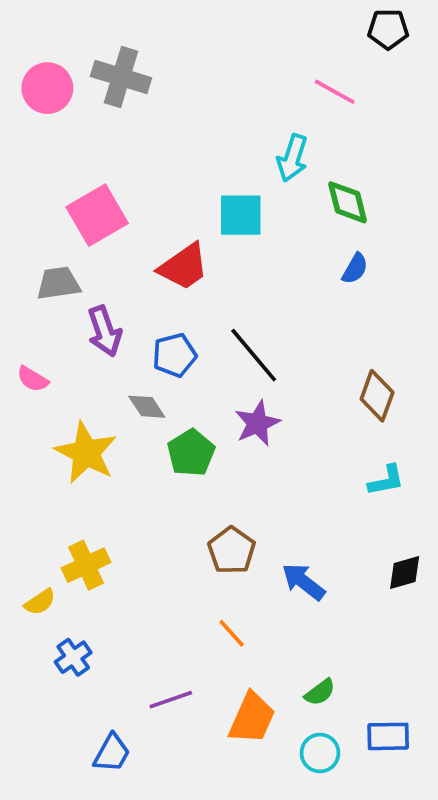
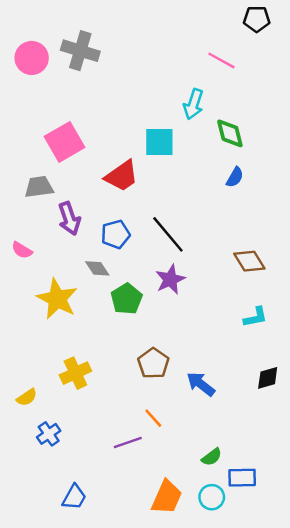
brown diamond: (377, 396) -> (249, 261), turned -52
yellow cross: (86, 565) -> (75, 373), moved
purple line: (171, 700) -> (128, 442), moved
orange trapezoid: (252, 718) -> (167, 497), moved
blue rectangle: (388, 736) -> (242, 478), moved

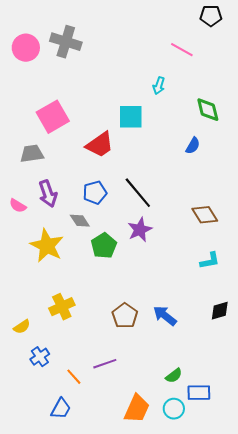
cyan arrow: (193, 104) -> (159, 86), size x0.7
green diamond: (230, 133) -> (208, 110), moved
purple arrow: (69, 219) -> (48, 194), moved
brown pentagon: (153, 363) -> (125, 316), moved
orange line: (153, 418) -> (74, 377), moved

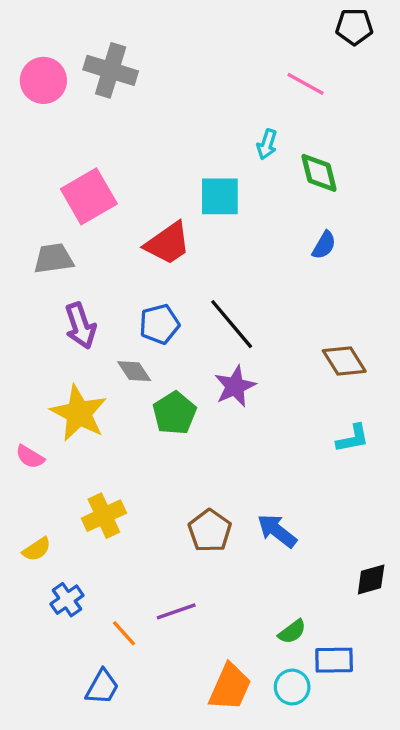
green diamond: (208, 110) -> (319, 173), moved
pink semicircle: (18, 206) -> (30, 457), moved
black diamond: (220, 311) -> (371, 579), moved

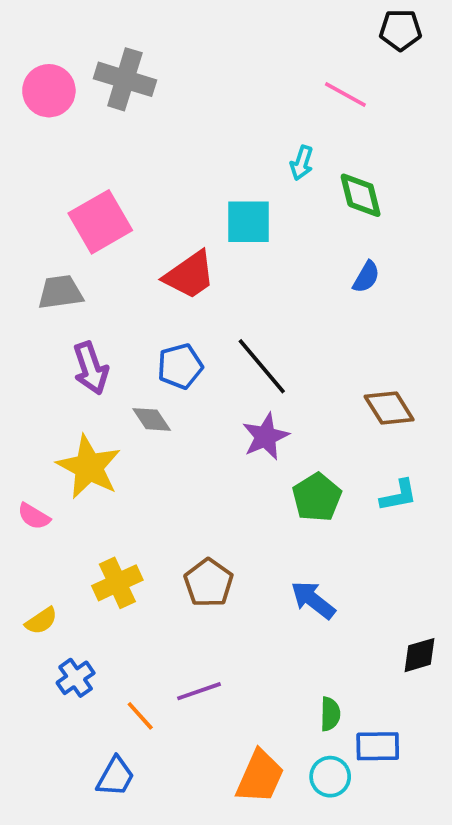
green pentagon: (174, 413) -> (317, 497), moved
brown pentagon: (210, 531) -> (209, 583), moved
green semicircle: (292, 632) -> (330, 714), turned -52

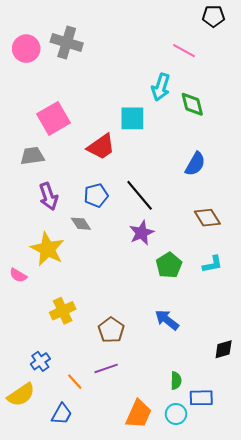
cyan arrow: (302, 163) -> (161, 87), size x1.5
blue semicircle: (366, 277) -> (195, 164), moved, size x1.4
brown pentagon: (209, 583) -> (111, 330), moved
yellow semicircle: (41, 621) -> (21, 395), moved, size x1.6

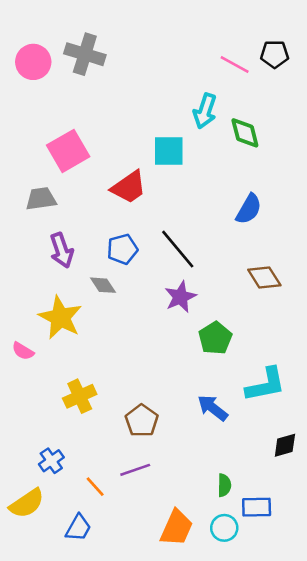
black pentagon: (213, 16) -> (275, 54), moved
cyan L-shape: (212, 264) -> (266, 385), moved, size x1.6

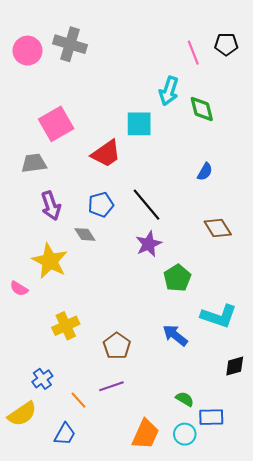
pink line: (235, 65) -> (193, 53), turned 40
blue semicircle: (249, 209) -> (205, 172), size x0.7
cyan L-shape: (266, 385) -> (219, 316), turned 30
green semicircle: (224, 485) -> (185, 399), turned -60

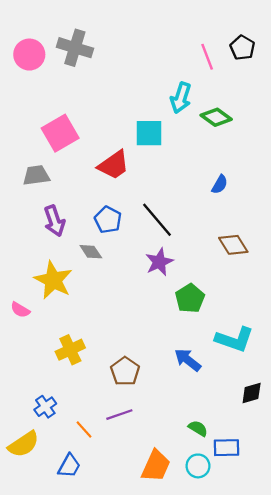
black pentagon: (226, 44) -> (242, 48), turned 30
green diamond: (202, 109) -> (216, 117), turned -40
blue pentagon: (101, 205) -> (108, 220), turned -30

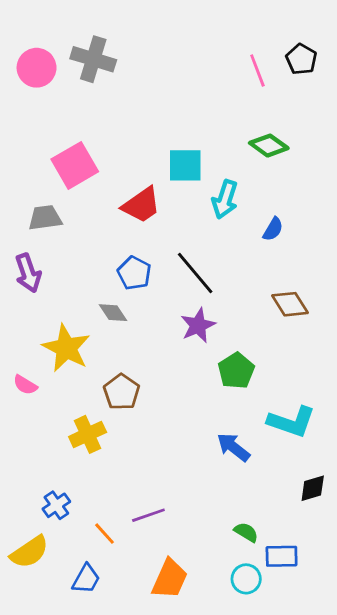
cyan arrow: (181, 98) -> (225, 199), moved
purple arrow: (54, 221) -> (28, 273), moved
brown pentagon: (125, 371) -> (122, 392), moved
orange trapezoid: (156, 466) -> (170, 579), moved

